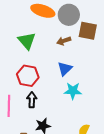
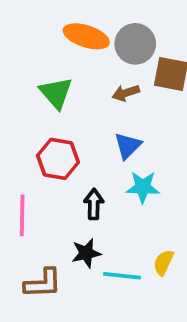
black arrow: (32, 100) -> (94, 204), moved

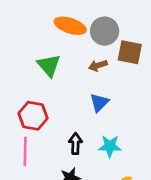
red hexagon: (58, 159) -> (33, 116), moved
cyan star: (143, 187) -> (110, 146), moved

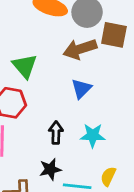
green triangle: (49, 65) -> (25, 66), moved
brown arrow: (98, 65) -> (80, 49), size x1.6

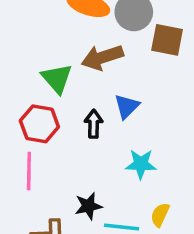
brown arrow: (80, 49) -> (102, 57), moved
black arrow: (56, 133) -> (94, 124), moved

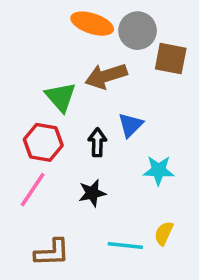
cyan star: (141, 164) -> (159, 170), moved
pink line: (29, 171) -> (33, 190), turned 33
black star: (88, 206) -> (92, 193), moved

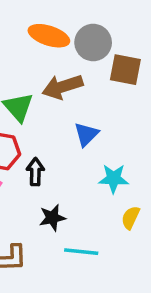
black arrow: (97, 142) -> (35, 172), moved
black star: (92, 193) -> (52, 218), moved
yellow semicircle: (164, 233) -> (131, 218), moved

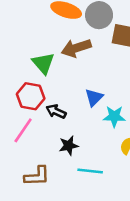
blue triangle: (86, 134) -> (94, 97), moved
black arrow: (35, 172) -> (56, 111), turned -66

